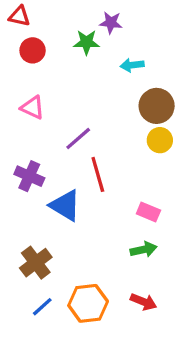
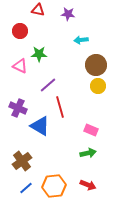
red triangle: (19, 16) -> (38, 10), moved
green star: (86, 42) -> (39, 54), moved

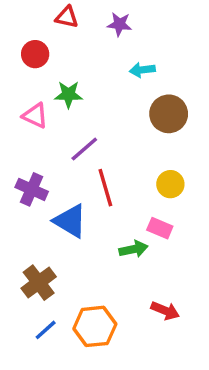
yellow circle: (98, 86) -> (170, 184), moved
green arrow: (88, 153) -> (133, 249), moved
red arrow: (88, 185) -> (165, 311), moved

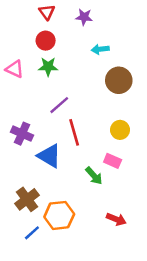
red triangle: (67, 17) -> (47, 12), turned 42
red circle: (35, 54) -> (46, 41), moved
pink triangle: (35, 116) -> (15, 69), moved
green arrow: (133, 249) -> (94, 176), turned 60
orange hexagon: (95, 326) -> (59, 215), moved

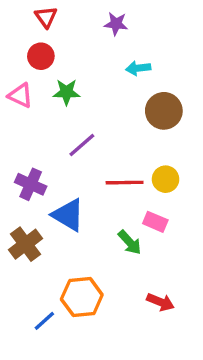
red triangle: (47, 12) -> (46, 17), moved
red circle: (46, 41) -> (41, 56), moved
red line: (74, 132) -> (125, 183), moved, turned -75
brown cross: (27, 199) -> (26, 244), moved

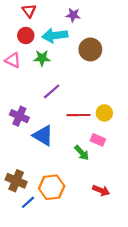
cyan arrow: (138, 68) -> (55, 35), moved, size x1.6
brown circle: (164, 111) -> (90, 49), moved
brown cross: (26, 244) -> (16, 181), moved, turned -30

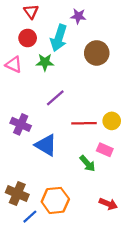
cyan arrow: (55, 35) -> (59, 38), turned -65

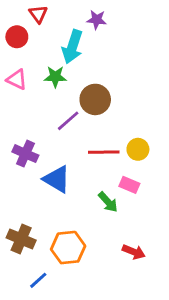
red circle: (28, 38) -> (17, 37), moved
brown circle: (97, 53) -> (95, 99), moved
blue line: (30, 217) -> (38, 280), moved

